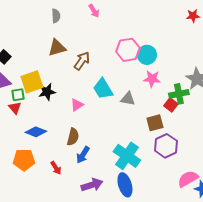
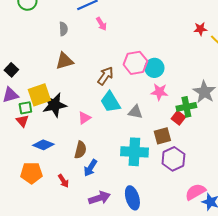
brown arrow: (82, 61) -> (105, 76), moved
black star: (47, 92) -> (54, 105), size x1.4
cyan cross: (127, 156) -> (134, 152), moved, turned -32

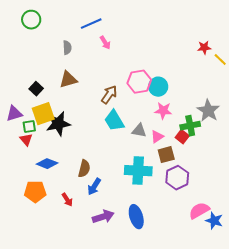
black square: (11, 70) -> (36, 89), moved
pink triangle: (84, 118) -> (157, 137), moved

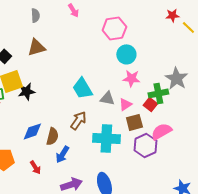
pink hexagon: (139, 82) -> (114, 28), moved
brown arrow: (109, 95) -> (78, 120), moved
black star: (58, 124) -> (26, 91), size x0.7
blue diamond: (47, 164) -> (32, 131), moved, turned -40
pink semicircle: (199, 211) -> (161, 131), moved

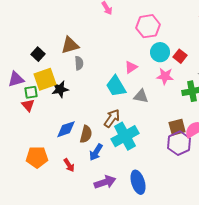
gray semicircle: (35, 15) -> (79, 63), moved
pink triangle: (125, 104) -> (131, 67), moved
red square: (150, 104) -> (180, 56), moved
brown square: (134, 122) -> (177, 127), moved
cyan cross: (106, 138) -> (125, 136), moved, turned -32

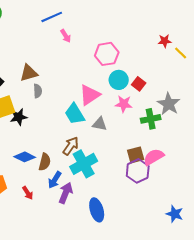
pink triangle: (131, 67) -> (90, 95), size x1.6
blue diamond: (66, 129) -> (25, 157), turned 45
purple arrow: (105, 182) -> (66, 193), moved, turned -50

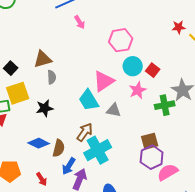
pink star: (124, 104) -> (138, 90), turned -30
black star: (19, 117) -> (45, 108), moved
pink semicircle: (154, 157) -> (168, 172), moved

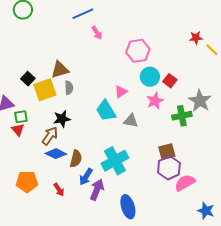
pink triangle: (104, 81) -> (121, 92), size x0.6
yellow square: (18, 93) -> (45, 90), moved
brown arrow: (85, 132) -> (50, 136), moved

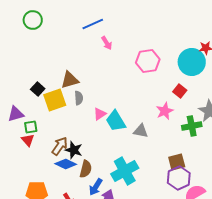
cyan circle: (150, 77) -> (192, 62), moved, size x1.4
pink triangle: (121, 92) -> (100, 114), moved
black star: (62, 119) -> (74, 150), moved, turned 30

